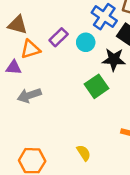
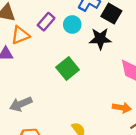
green square: (97, 86) -> (68, 68), moved
gray arrow: (29, 95) -> (21, 104), moved

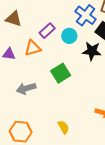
orange triangle: (20, 35) -> (33, 48), moved
gray arrow: (21, 104) -> (26, 88), moved

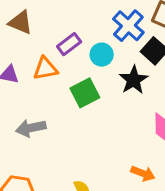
black star: (92, 51) -> (134, 80), turned 30
green square: (61, 73) -> (85, 93), moved

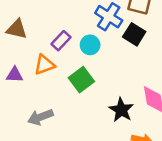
black star: (134, 80) -> (121, 110), moved

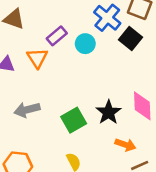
orange triangle: (44, 65) -> (37, 58), turned -50
green square: (81, 80) -> (74, 120), moved

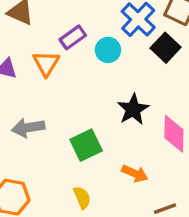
black star: (109, 112) -> (133, 109), moved
orange arrow: (125, 145) -> (135, 173), moved

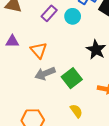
orange triangle: (46, 63) -> (39, 50), moved
gray arrow: (28, 128) -> (45, 73), moved

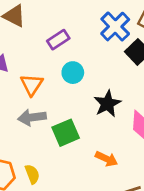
cyan circle: (73, 16) -> (73, 73), moved
yellow semicircle: (76, 111) -> (32, 174), moved

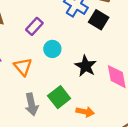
gray arrow: (32, 117) -> (32, 104), moved, turned -80
orange arrow: (106, 159) -> (85, 112), moved

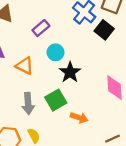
black star: (86, 66) -> (70, 72), moved
orange triangle: (23, 67) -> (25, 66), turned -30

